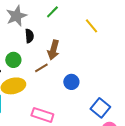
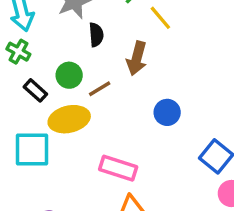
yellow line: (91, 26) -> (160, 18), moved
brown line: (41, 68) -> (100, 89), moved

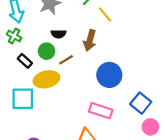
black semicircle: (96, 35) -> (58, 34), moved, turned 96
blue circle: (167, 112) -> (109, 75), size x1.5
pink rectangle: (118, 168) -> (101, 111), moved

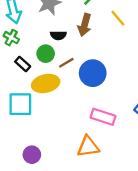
yellow line: (105, 14) -> (118, 18), moved
brown arrow: (90, 40) -> (85, 25), moved
blue circle: (109, 75) -> (93, 73), moved

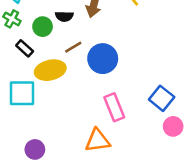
green circle: (46, 54) -> (43, 27), moved
pink rectangle: (103, 117) -> (114, 107), turned 50

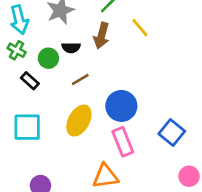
blue circle: (103, 59) -> (121, 106), moved
yellow ellipse: (50, 70) -> (79, 121), moved, turned -48
pink circle: (173, 126) -> (189, 176), moved

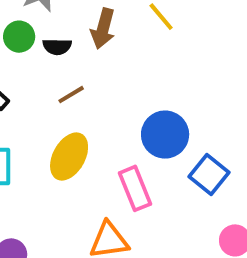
green circle: (48, 58) -> (19, 37), moved
blue circle: (121, 106) -> (165, 135), moved

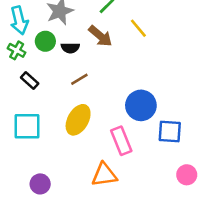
brown arrow: (103, 29) -> (100, 36), turned -65
blue square: (209, 174) -> (170, 132), turned -35

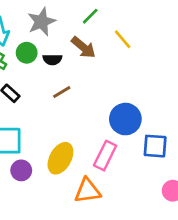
yellow ellipse: (78, 120) -> (60, 158), moved
pink rectangle: (121, 141) -> (105, 156), turned 48
purple circle: (40, 184) -> (21, 170), moved

